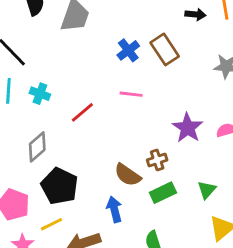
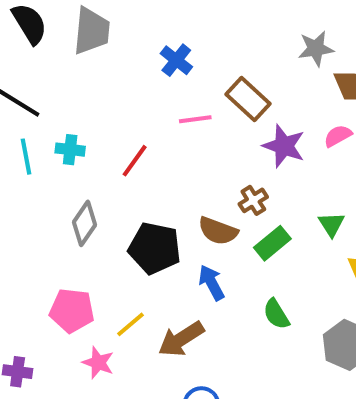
brown rectangle: (165, 49) -> (248, 99), moved
black pentagon: (59, 186) -> (155, 248), moved

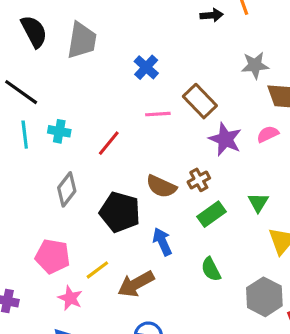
brown semicircle: (218, 231) -> (161, 186), moved

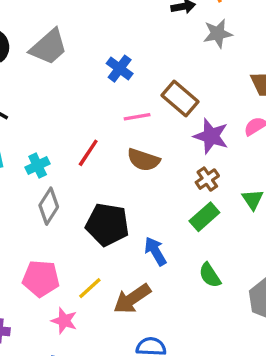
gray trapezoid: (82, 40) -> (49, 47), turned 45
gray star: (255, 65) -> (218, 34), moved
cyan cross: (59, 131) -> (38, 165), moved, turned -30
brown cross: (199, 180) -> (207, 179), moved
brown semicircle: (161, 186) -> (143, 160), moved

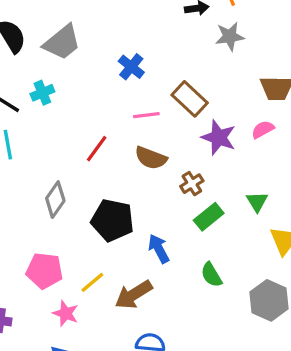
cyan cross: (38, 165) -> (42, 93), moved
brown cross: (207, 179) -> (192, 184), moved

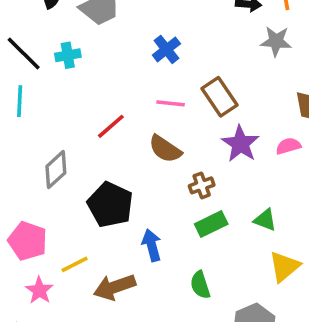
green triangle: (257, 202) -> (265, 220), turned -50

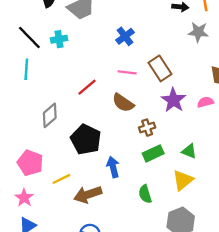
yellow triangle: (284, 267) -> (183, 180), moved
pink star: (39, 290) -> (24, 198), moved

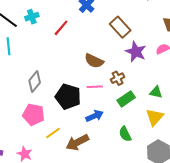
pink line: (127, 72) -> (95, 87), moved
red line: (87, 87) -> (61, 28), moved
pink pentagon: (30, 163) -> (34, 115), moved
blue arrow: (113, 167) -> (95, 116), turned 90

